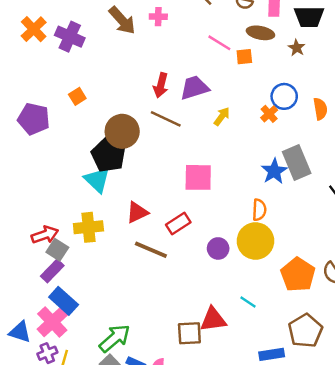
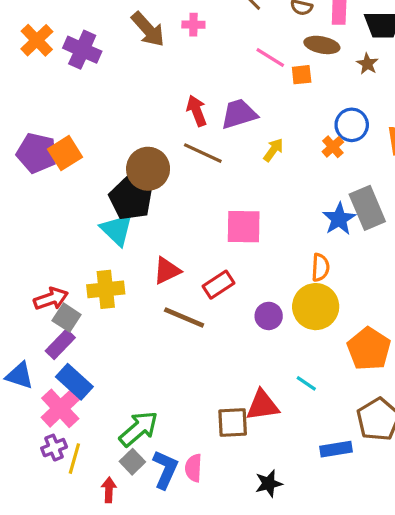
red arrow: (161, 85) -> (197, 111), turned 145
orange square: (77, 96) -> (65, 153), moved, size x1.5
blue triangle: (20, 332) -> (20, 376), moved

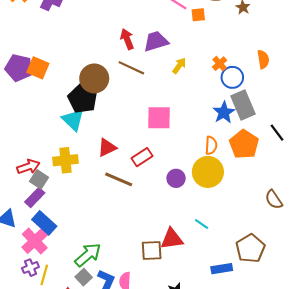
blue circle: (352, 125) -> (232, 77), moved
orange square: (65, 153) -> (38, 68), turned -35
orange pentagon: (369, 349) -> (244, 144), moved

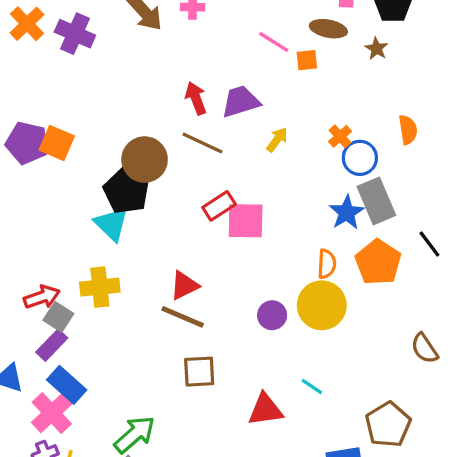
red triangle: (107, 148) -> (184, 285), moved
red rectangle: (142, 157) -> (219, 206), moved
brown square: (152, 251) -> (199, 372), moved

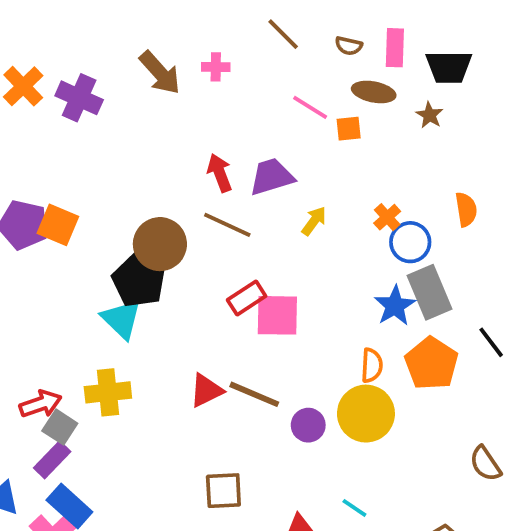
brown line: (183, 317) -> (254, 394), moved

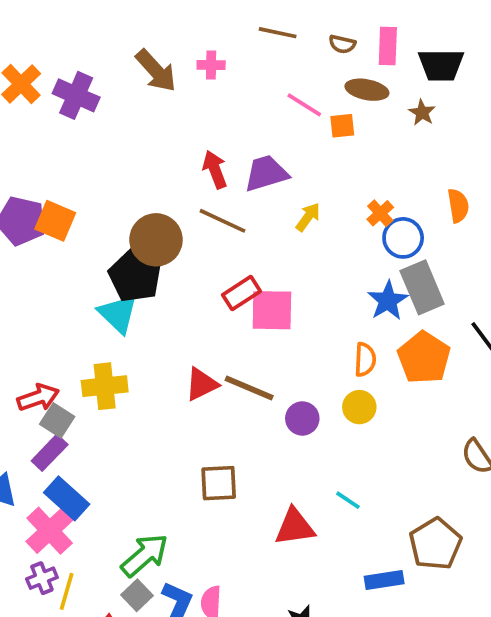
brown line: (283, 34) -> (278, 33), turned -33
yellow circle: (366, 414) -> (359, 407), size x0.6

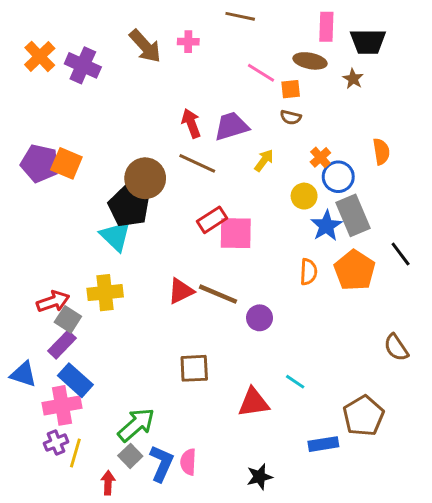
brown semicircle: (342, 44) -> (291, 117), moved
yellow circle: (359, 407) -> (304, 196), moved
pink cross: (50, 531) -> (62, 405), turned 33

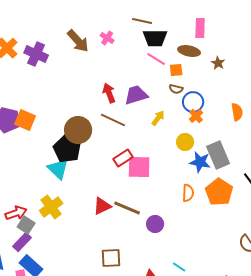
pink cross: (188, 42) -> (107, 38), turned 32
black trapezoid: (368, 42) -> (155, 38), moved
blue circle: (338, 177) -> (193, 102), moved
blue star: (326, 226) -> (200, 162), turned -30
yellow cross: (105, 293) -> (51, 207), turned -30

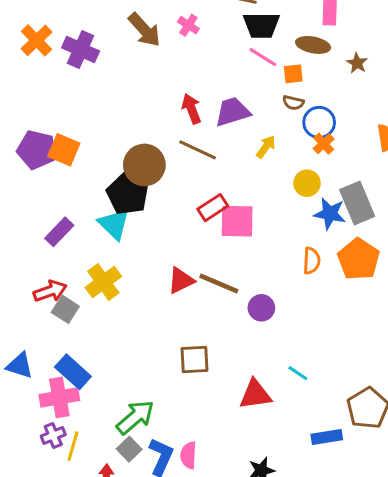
purple rectangle: (22, 242) -> (59, 232), moved

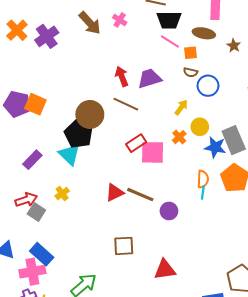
purple cross: (81, 49) -> (47, 36), turned 30
orange cross: (324, 144) -> (179, 137), moved
yellow arrow: (266, 147) -> (181, 107), moved
yellow cross: (103, 282) -> (62, 194), size x0.6
cyan line: (298, 373) -> (203, 193), moved, turned 64

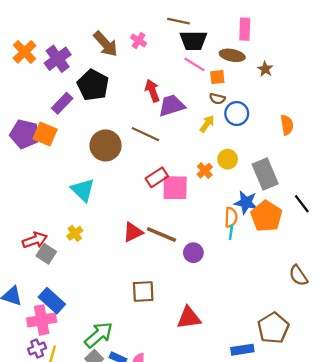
red arrow: (122, 76) -> (152, 91), moved
yellow arrow: (181, 107) -> (207, 124), moved
black pentagon: (79, 134) -> (93, 85), moved
blue star: (215, 147) -> (246, 203), moved
purple rectangle: (32, 160) -> (62, 103), moved

